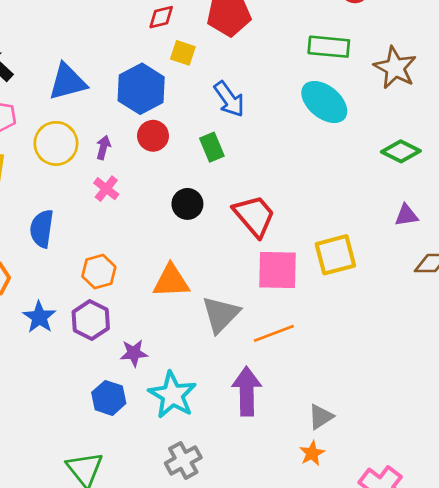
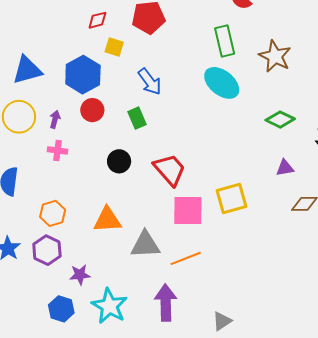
green rectangle: (329, 47) -> (225, 41), turned 72
pink cross: (106, 189) -> (57, 151), turned -30
gray triangle: (221, 314) -> (145, 245), turned 44

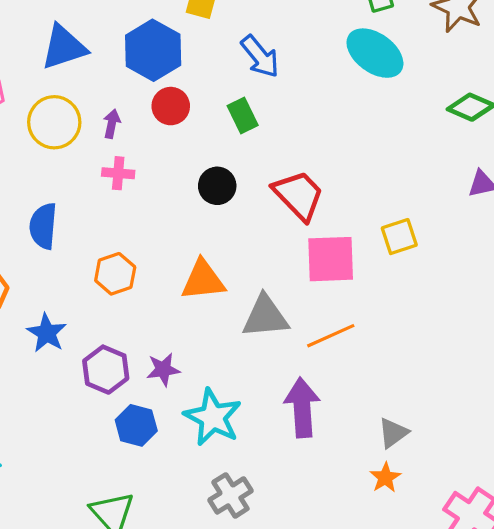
yellow square: (231, 198) -> (399, 237), size x0.7
purple hexagon: (47, 250) -> (106, 370), moved

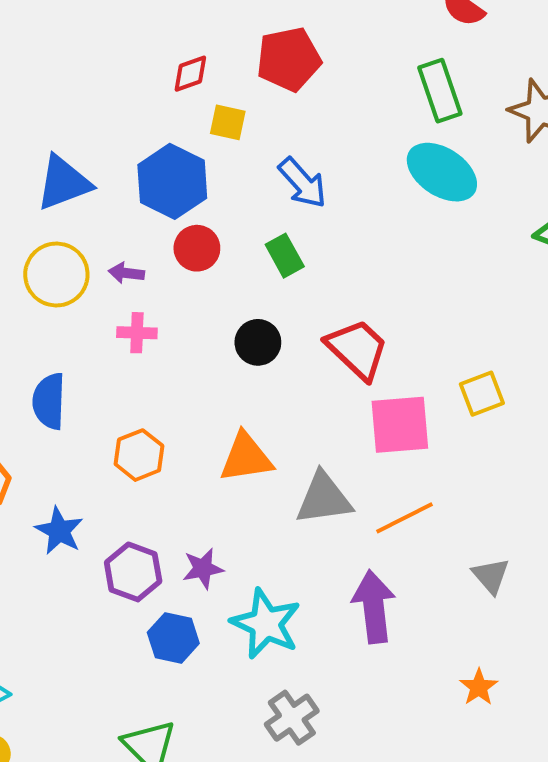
purple arrow: (112, 124) -> (126, 273), turned -92
gray triangle: (393, 433) -> (491, 576), moved, turned -32

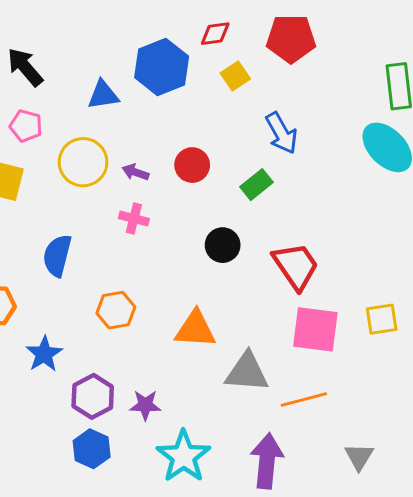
yellow square: (228, 122) -> (235, 76), turned 32
blue hexagon: (172, 181) -> (162, 67), moved
blue triangle: (64, 183) -> (103, 95), size x0.7
green rectangle: (285, 256) -> (257, 185), turned 68
blue hexagon: (173, 638) -> (92, 449), moved

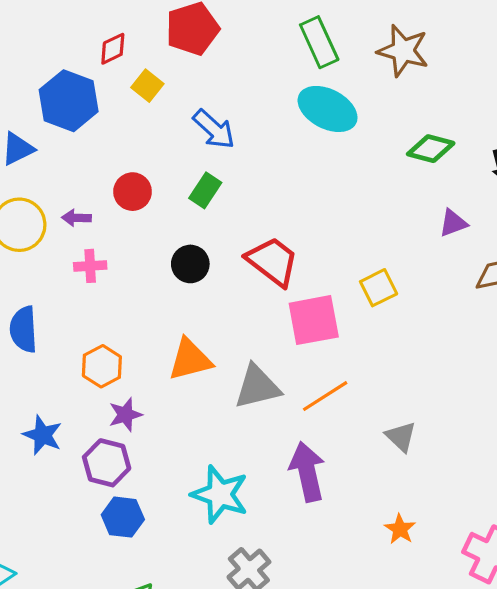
purple star: (145, 405) -> (125, 415), moved

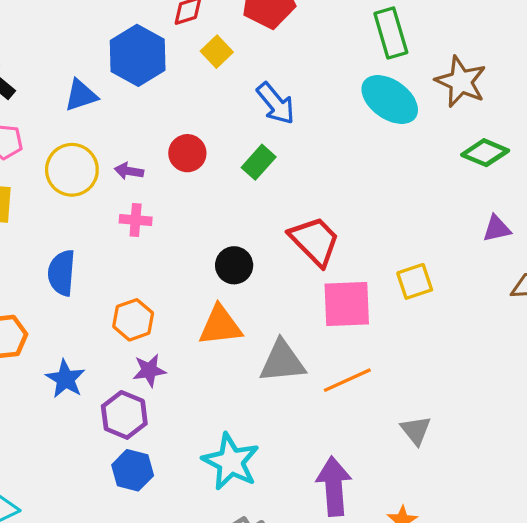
brown star: (403, 51) -> (461, 82), moved
black circle: (190, 264) -> (234, 265), moved
purple arrow: (307, 472) -> (334, 486), moved

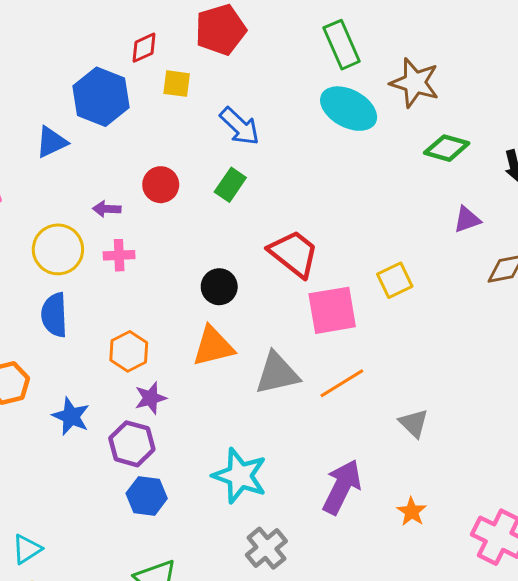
yellow square: (217, 52) -> (177, 84), turned -32
yellow circle: (72, 170) -> (58, 249), moved
purple arrow: (334, 486) -> (342, 487), turned 38

